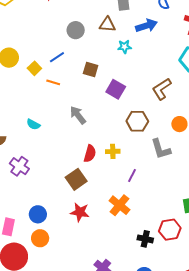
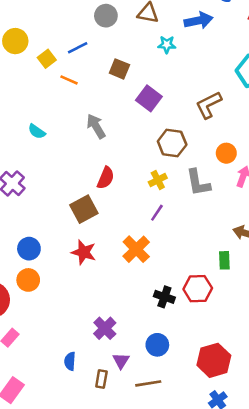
yellow cross: (113, 151) -> (158, 180), moved, turned -32

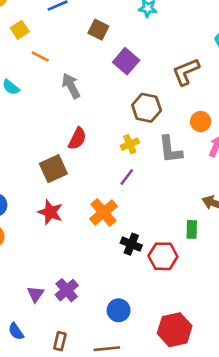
yellow square: (47, 59) -> (20, 30), moved
orange line: (69, 80) -> (40, 56), moved
black cross: (164, 297) -> (131, 244), moved
blue semicircle: (70, 361) -> (16, 331), moved, turned -42
purple triangle: (121, 361) -> (36, 294), moved

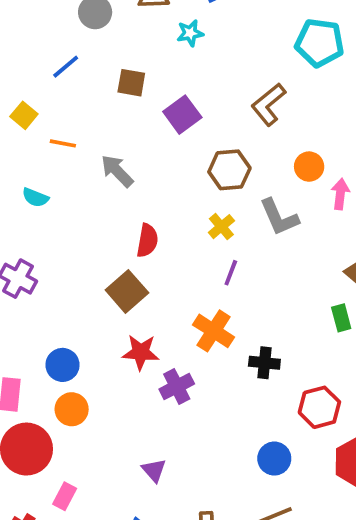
purple square: (126, 61) -> (182, 115), turned 30
red hexagon: (163, 256) -> (319, 407), moved
purple cross: (67, 290) -> (177, 387), moved, turned 30

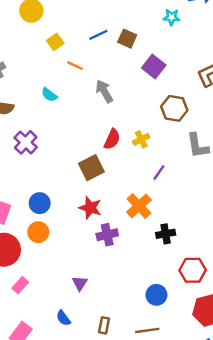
blue line: (66, 67) -> (98, 35), moved
purple square: (182, 115) -> (154, 66), turned -30
yellow cross: (221, 227) -> (141, 139), moved
black cross: (264, 363) -> (166, 234), turned -30

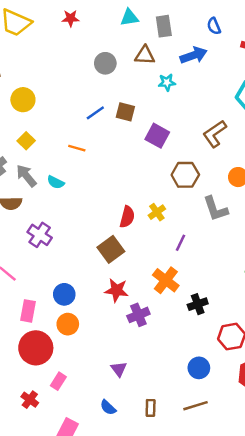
yellow square: (55, 42) -> (26, 141), moved
gray arrow: (104, 91) -> (26, 176), moved

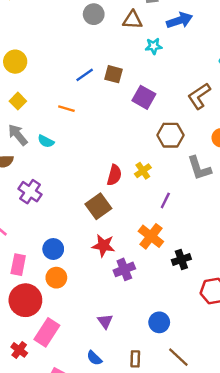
gray circle: (105, 63) -> (94, 14), moved
blue circle: (199, 368) -> (159, 322), moved
pink rectangle: (58, 381) -> (47, 332), size x1.6
brown line: (196, 406) -> (178, 357), turned 60

